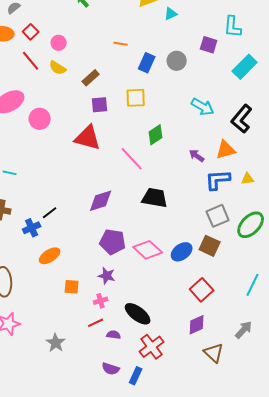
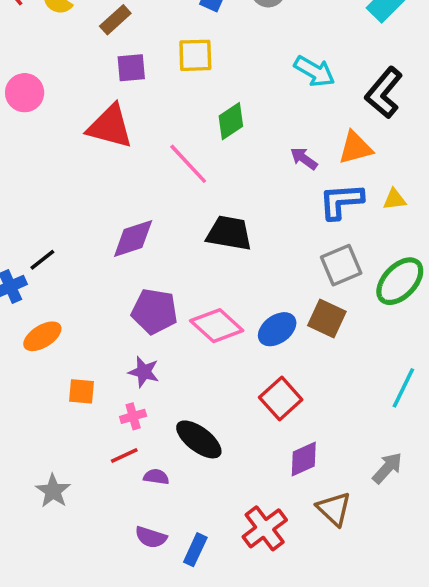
red square: (202, 290) -> (281, 399), moved
red cross: (152, 347) -> (265, 528), moved

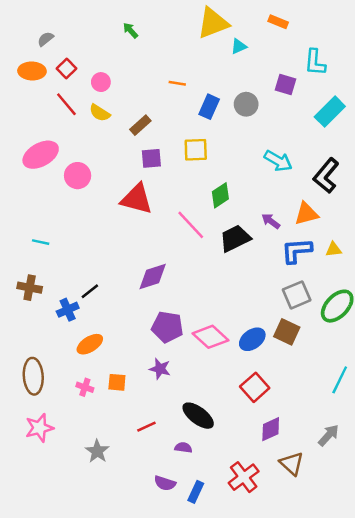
black trapezoid: (229, 233) -> (235, 238), moved, turned -36
pink cross: (133, 416) -> (85, 387), moved, turned 35
purple semicircle: (156, 477) -> (183, 448), moved

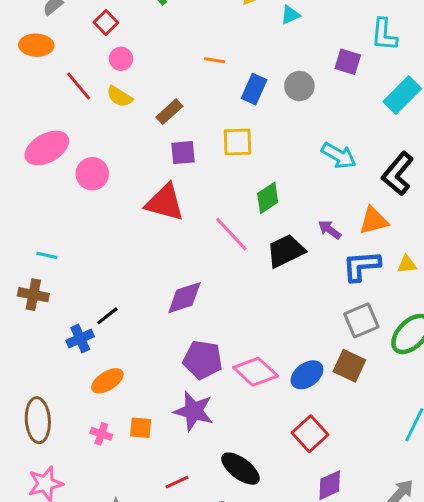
red square: (66, 69) -> (106, 23), moved
brown cross: (30, 288) -> (33, 295), moved
purple star: (160, 369) -> (194, 411), size x1.5

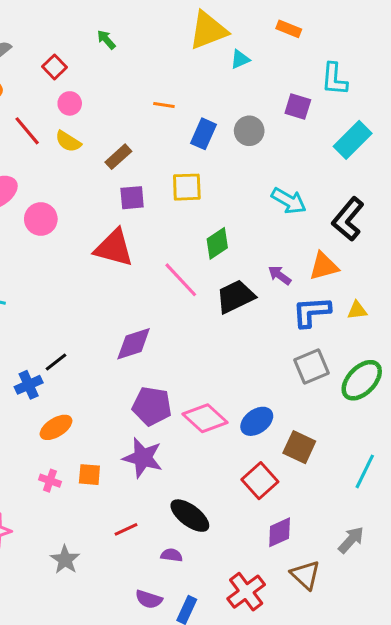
brown square: (349, 366) -> (299, 447), moved

